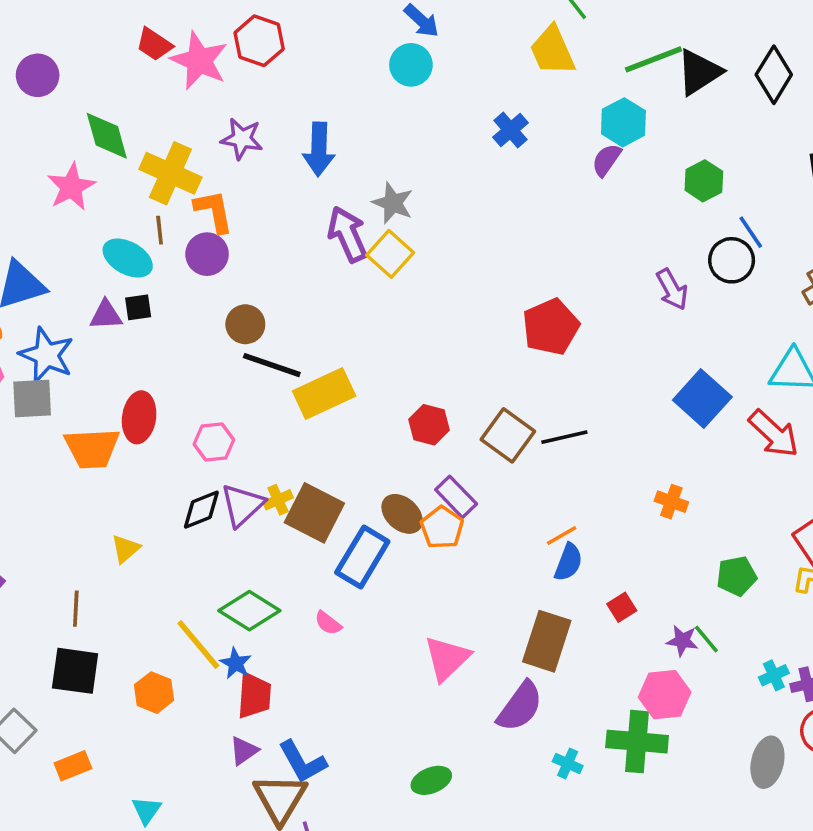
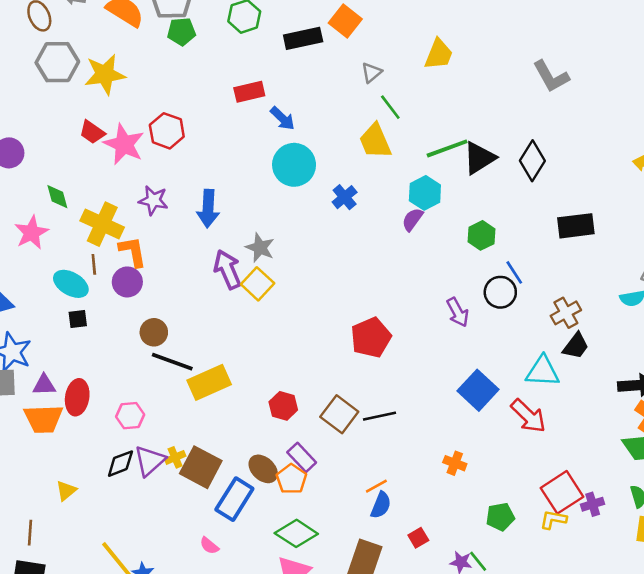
cyan circle: (411, 65) -> (294, 165), moved, size x1.4
green diamond: (107, 136) -> (57, 197), size x0.7
purple triangle: (106, 315) -> (44, 385), moved
green diamond: (249, 611) -> (296, 533), moved

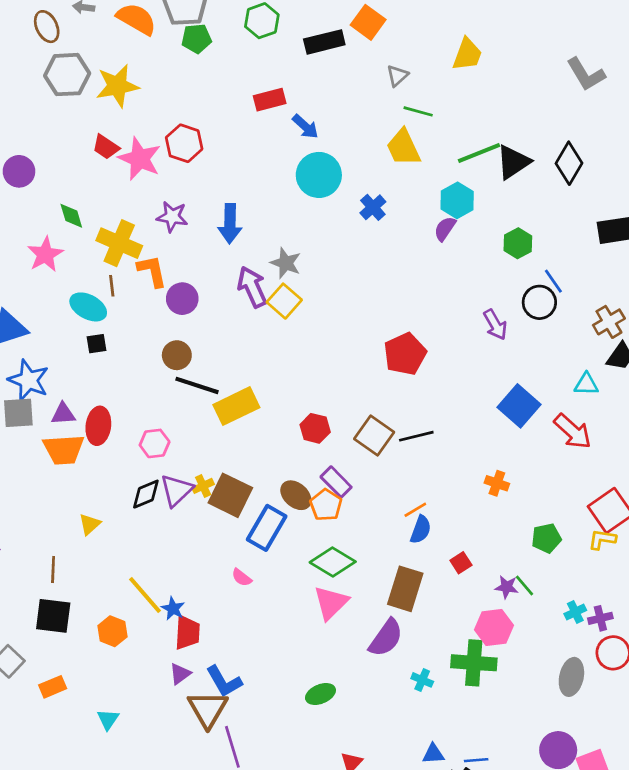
green line: (390, 107) -> (418, 111), turned -36
purple circle: (127, 282) -> (182, 299), moved
cyan triangle: (543, 371) -> (586, 384), size x0.7

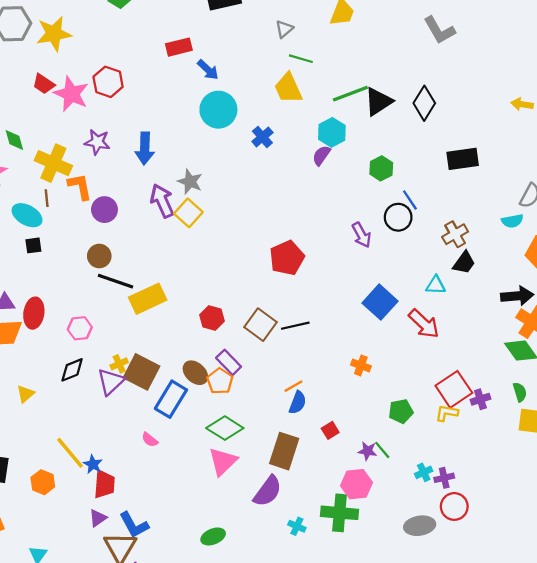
purple triangle: (176, 490) -> (111, 382), moved
gray ellipse: (571, 677) -> (420, 526), turned 68

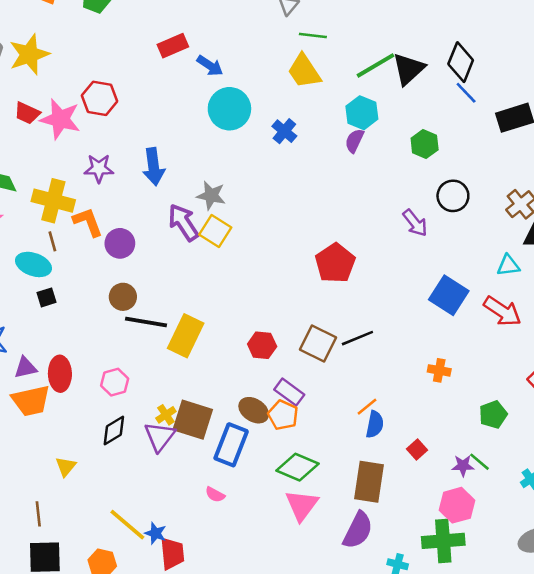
blue line: (410, 200) -> (466, 93), moved
yellow rectangle: (148, 299) -> (186, 336), turned -30

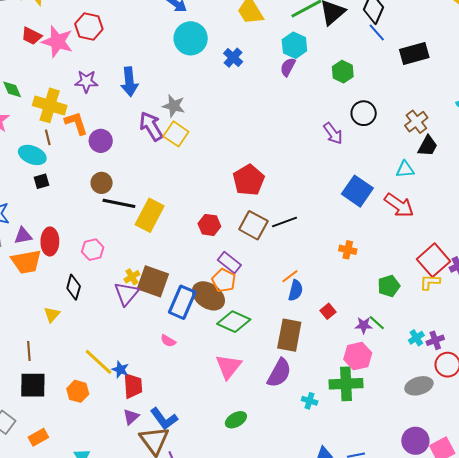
red pentagon: (335, 263) -> (249, 180), moved
brown ellipse: (254, 410) -> (208, 296), moved, size x1.4
black diamond: (114, 431) -> (74, 287), moved, turned -45
pink triangle: (302, 505) -> (228, 367), moved

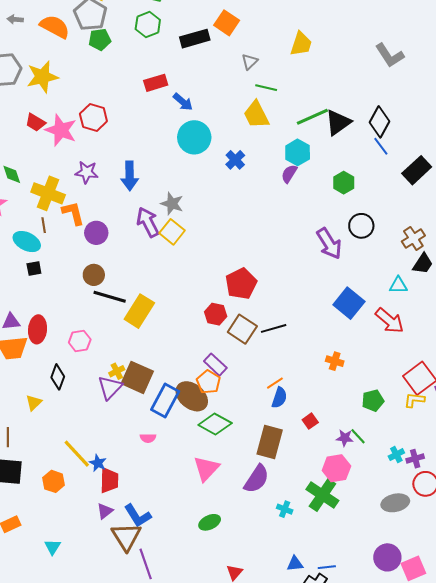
black rectangle: (414, 54) -> (417, 170), turned -32
purple arrow: (333, 133) -> (329, 244), size x1.4
red hexagon: (209, 225) -> (216, 314), moved
pink semicircle: (168, 341) -> (148, 438), turned -35
green cross: (346, 384) -> (322, 495), turned 32

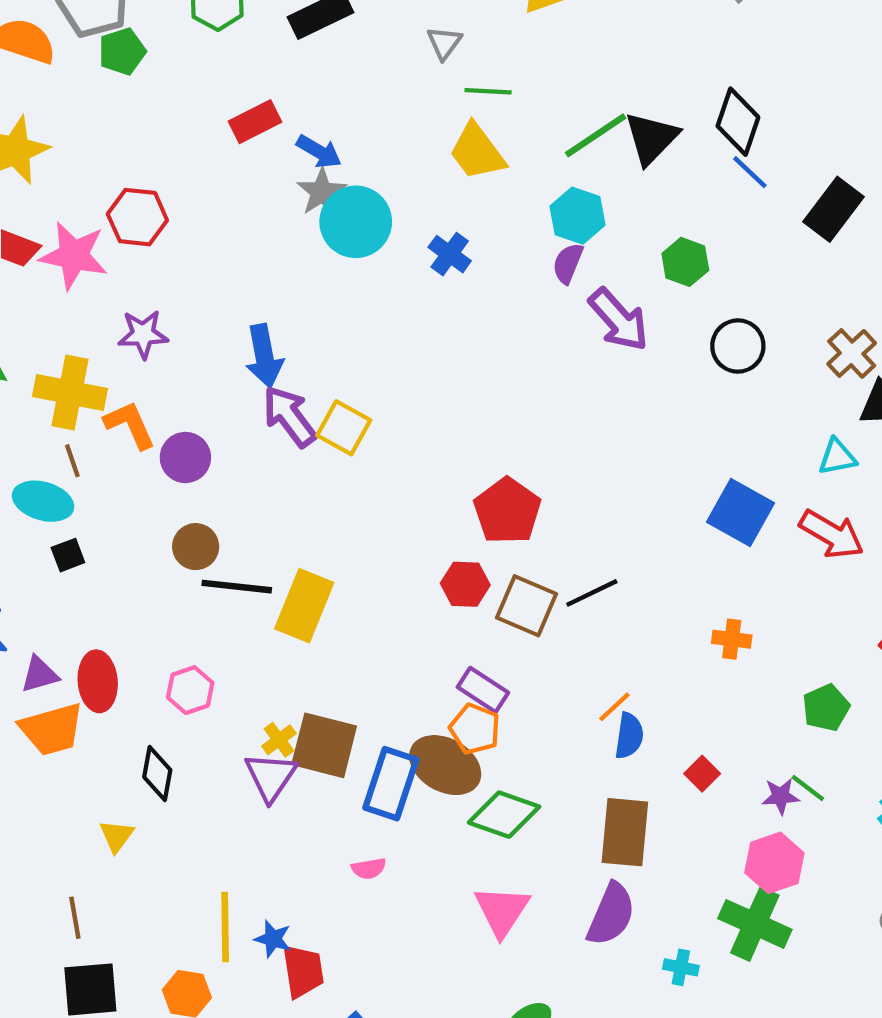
blue arrow: (130, 176) -> (264, 356), moved
gray star: (172, 204) -> (322, 192), moved, turned 30
purple arrow: (329, 244) -> (619, 320), moved
yellow line: (77, 454) -> (225, 927), turned 52

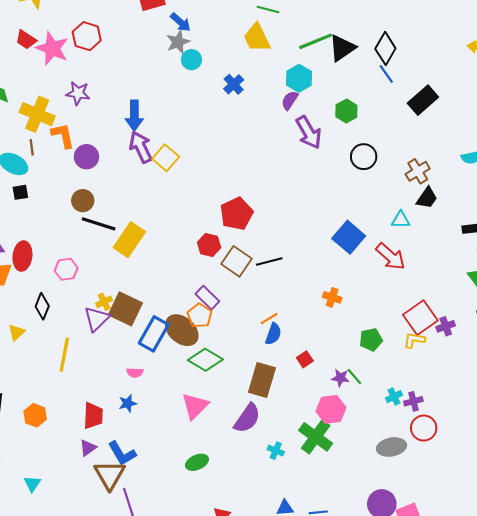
cyan circle: (356, 222) -> (191, 60), size x0.6
yellow line: (225, 927) -> (64, 355), moved
blue star: (273, 939) -> (128, 403), moved, turned 30

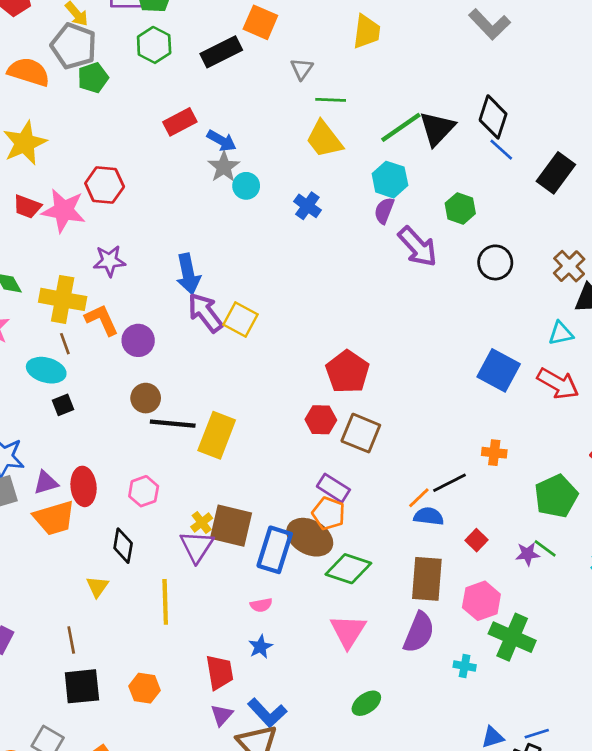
black line: (269, 261) -> (450, 483), moved
blue semicircle: (273, 334) -> (429, 516), turned -90
green pentagon: (371, 340) -> (556, 496), size x1.4
pink hexagon: (331, 409) -> (481, 601), moved

